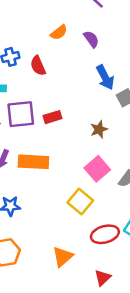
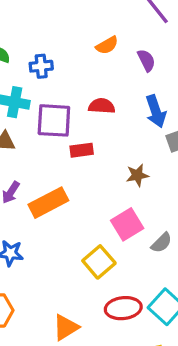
red semicircle: (38, 66) -> (102, 106), moved, turned 108
purple square: (21, 114) -> (54, 120), moved
orange rectangle: (33, 162) -> (48, 203), turned -40

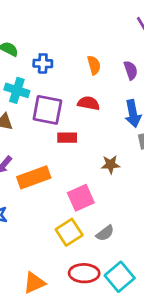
orange semicircle: (107, 45) -> (94, 65), moved, turned -84
pink square: (127, 224) -> (81, 198), moved
gray semicircle: (161, 243) -> (105, 233), moved

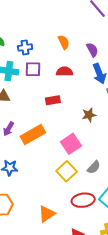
purple semicircle: (131, 70) -> (92, 50), moved
purple square: (47, 110) -> (33, 69), moved, size x0.7

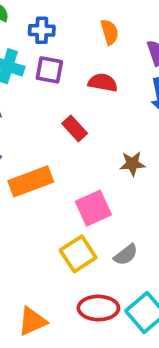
red rectangle: (53, 100) -> (75, 128), turned 48

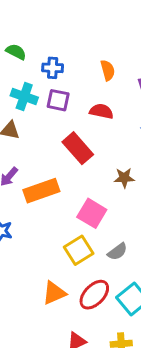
red rectangle: (75, 128) -> (78, 148), size x1.5
pink square: (93, 208) -> (92, 213), turned -36
red ellipse: (98, 308) -> (94, 295), turned -48
orange triangle: (32, 321) -> (54, 293), moved

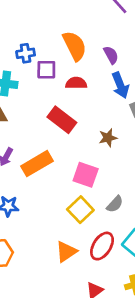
orange semicircle: (108, 70) -> (75, 46), size x1.6
purple square: (58, 100) -> (46, 70), moved

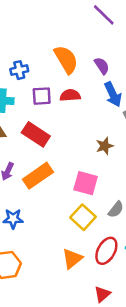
purple square: (46, 70) -> (42, 96), moved
red rectangle: (62, 120) -> (36, 134), moved

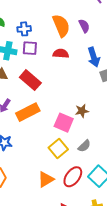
purple semicircle: (102, 66) -> (84, 26), moved
purple square: (42, 96) -> (30, 48), moved
brown star: (105, 146) -> (82, 111), moved

